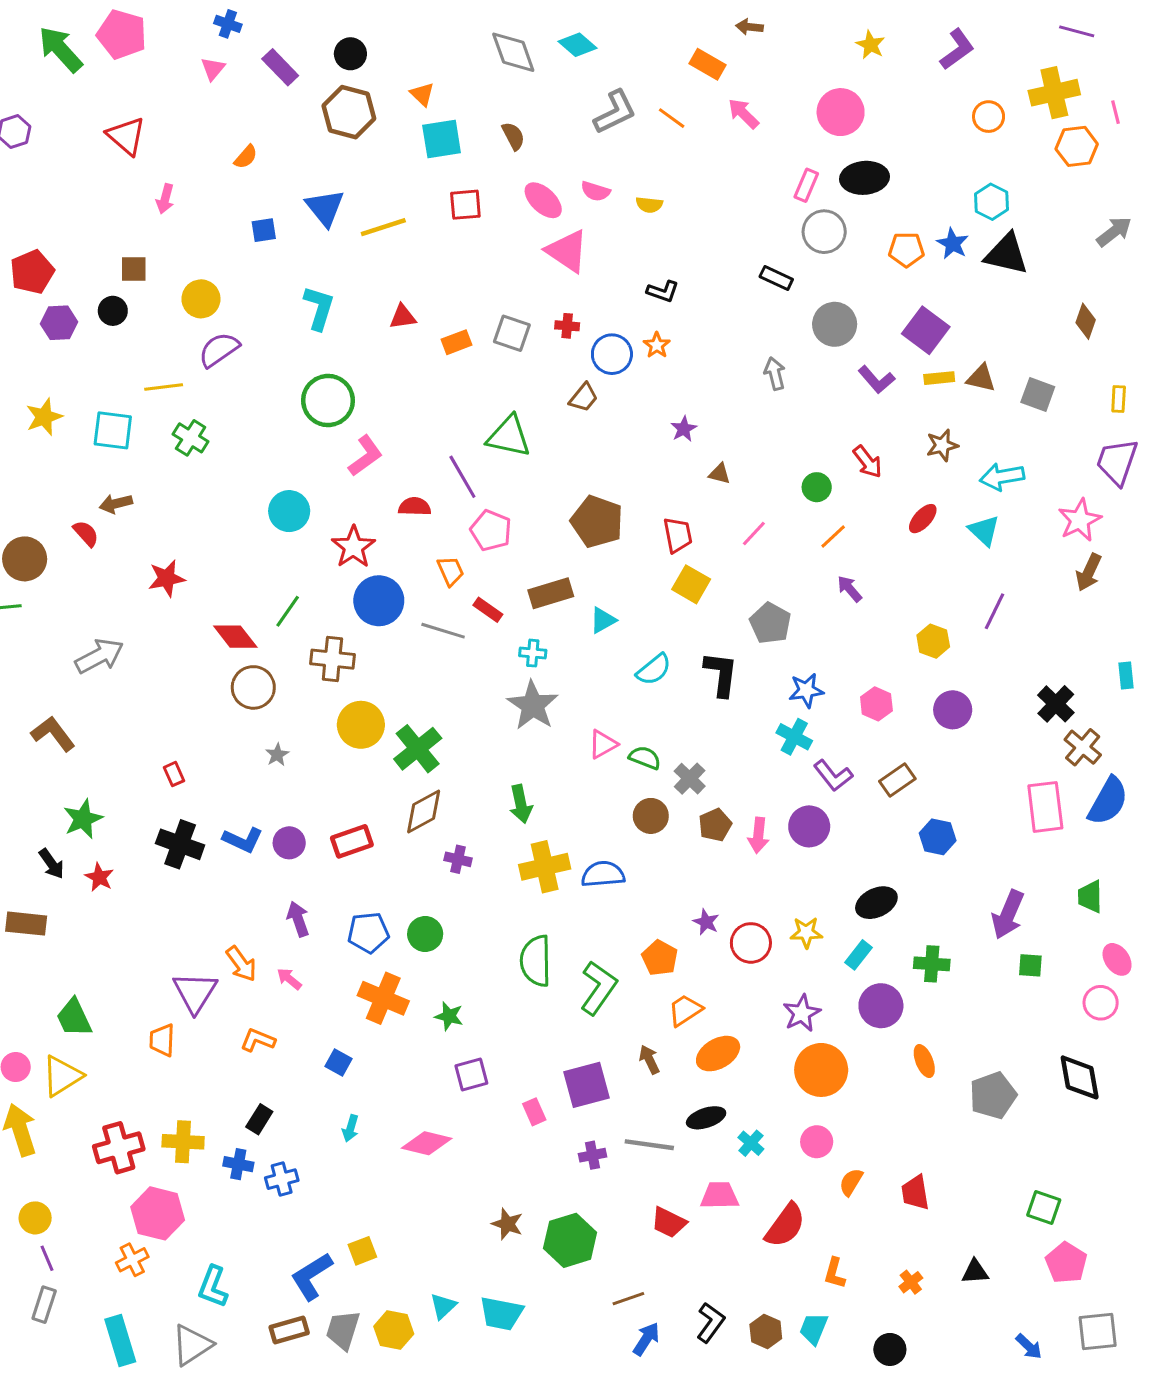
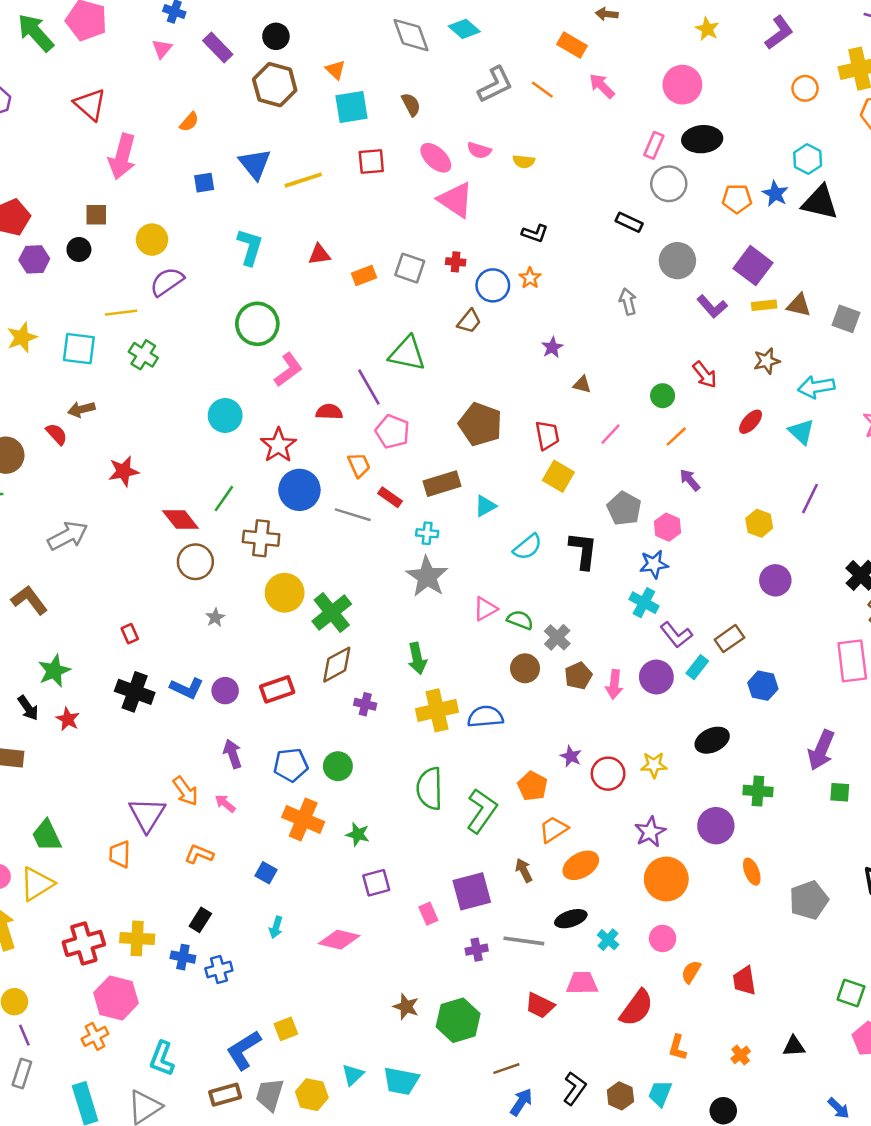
pink arrow: (165, 199) -> (122, 157), size x1.8
pink hexagon: (876, 704) -> (668, 527), moved
cyan rectangle: (859, 955) -> (697, 667), moved

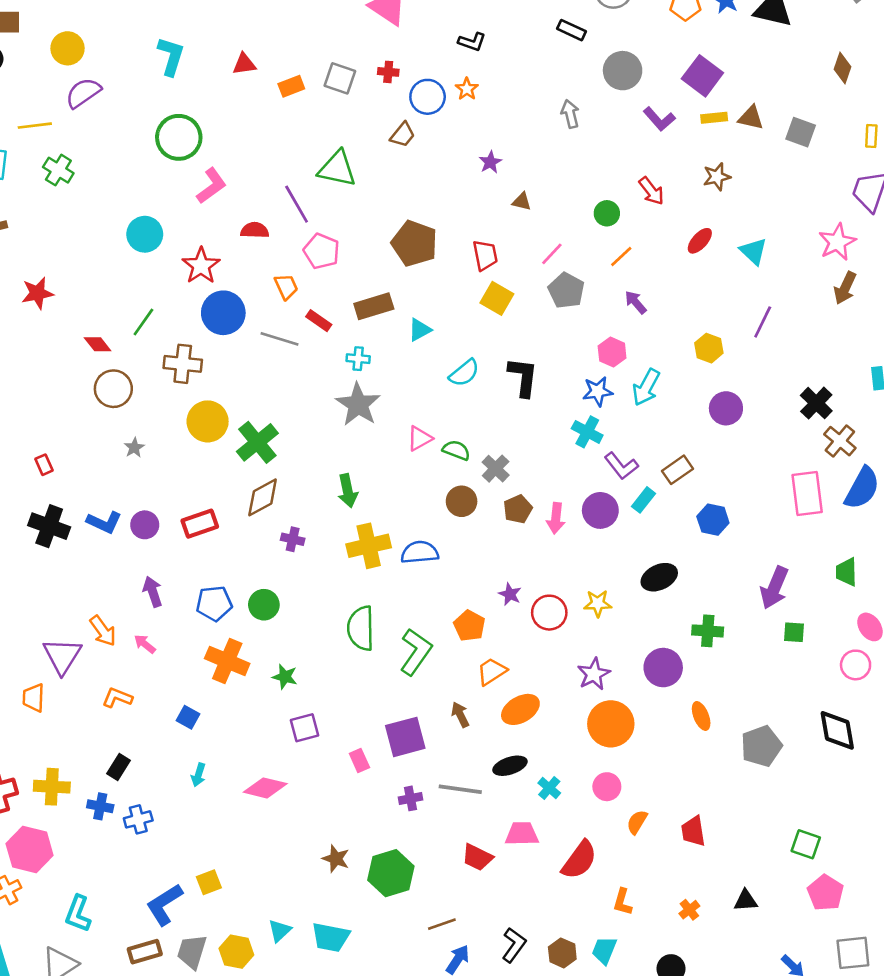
cyan arrow: (816, 387) -> (646, 387), moved, turned -52
gray pentagon: (624, 508) -> (566, 291), moved
red diamond: (181, 520) -> (98, 344), size x0.7

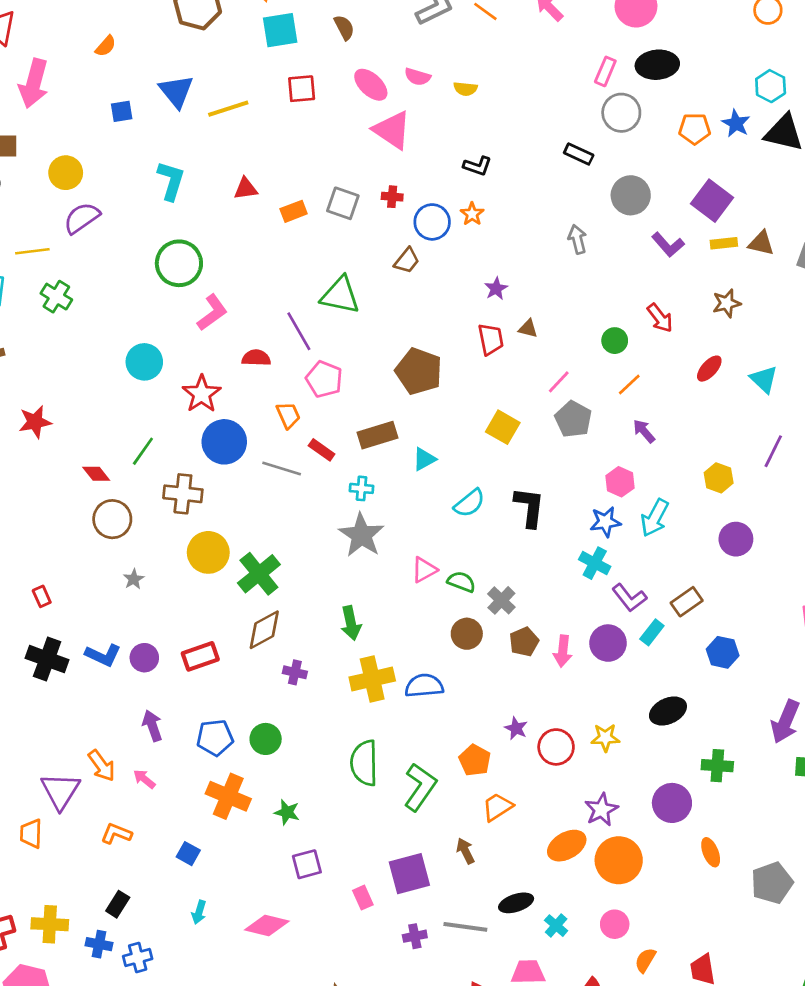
red trapezoid: (485, 255) -> (491, 339), moved
orange ellipse: (520, 709) -> (567, 846), moved

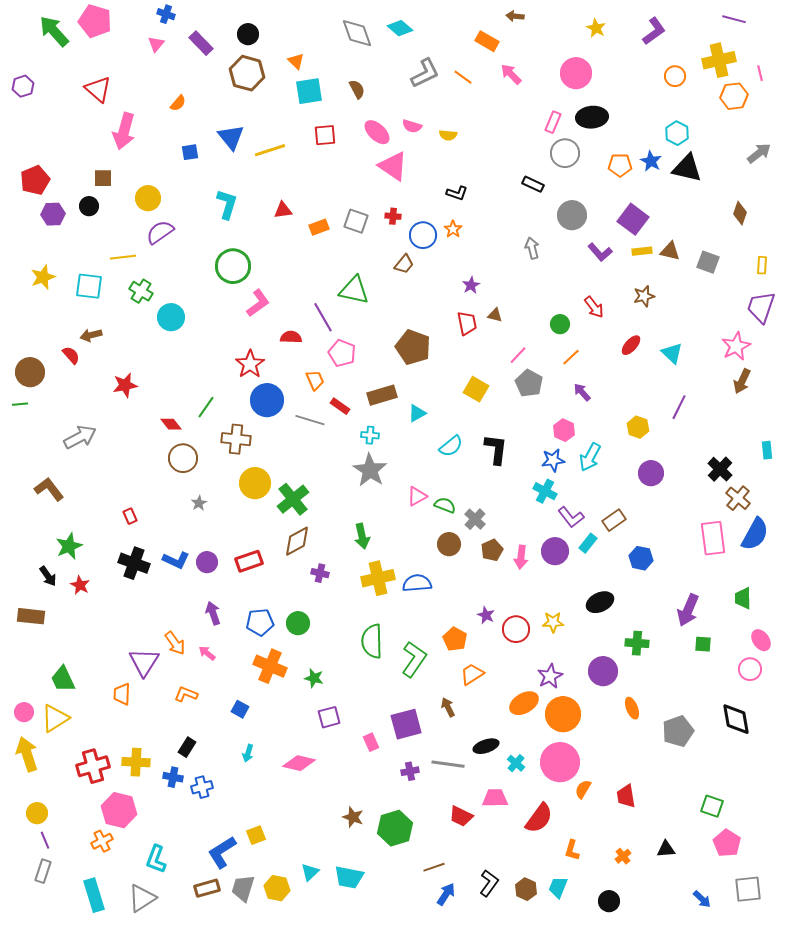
cyan circle: (144, 362) -> (171, 317), moved
pink circle: (615, 924) -> (560, 762), size x1.8

